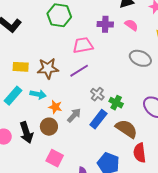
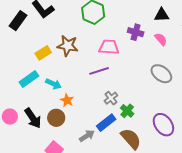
yellow rectangle: (21, 67) -> (43, 53), turned -49
brown star: (48, 68) -> (68, 46), moved
gray arrow: (74, 115) -> (87, 136), moved
black arrow: (26, 133) -> (33, 118), turned -30

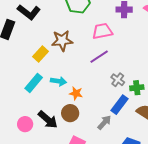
green cross: (127, 111) -> (137, 88), turned -32

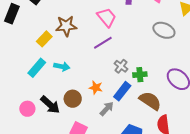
pink trapezoid: (102, 31) -> (107, 17), turned 60
orange star: (76, 93) -> (96, 88), moved

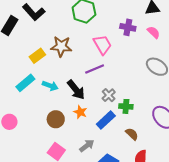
brown semicircle: (150, 101) -> (132, 134), size x0.6
black arrow: (50, 105) -> (76, 90), moved
gray arrow: (107, 109) -> (87, 146), moved

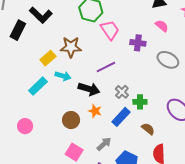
purple cross: (128, 27) -> (138, 43), moved
pink trapezoid: (102, 45) -> (110, 30), moved
cyan arrow: (50, 86) -> (63, 76), moved
black arrow: (76, 90) -> (89, 89), turned -30

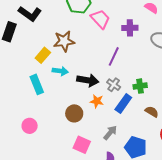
purple line: (106, 67) -> (114, 56), moved, turned -30
cyan rectangle: (38, 86) -> (37, 84), turned -60
gray cross: (122, 92) -> (114, 85), moved

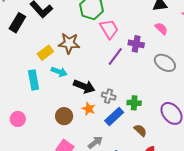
purple line: (114, 56) -> (115, 56), moved
gray cross: (114, 85) -> (109, 96), turned -32

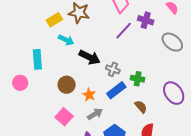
cyan rectangle: (33, 80) -> (37, 59), moved
orange star: (89, 109) -> (89, 95), moved

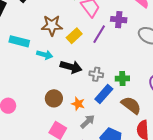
yellow rectangle: (54, 20) -> (74, 36), moved
cyan rectangle: (37, 59) -> (19, 41), moved, turned -60
brown semicircle: (141, 107) -> (131, 105), size x1.5

